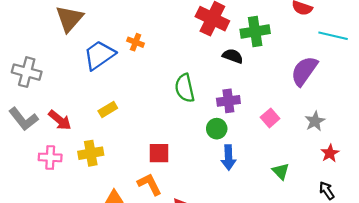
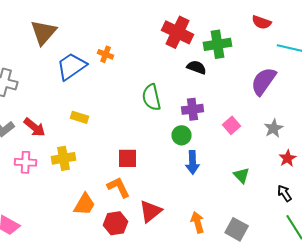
yellow rectangle: (108, 109) -> (80, 117), turned 48

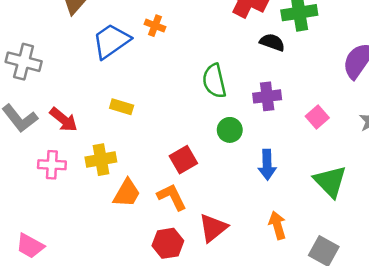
green circle: (182, 135) -> (230, 130), moved
red square: (128, 158) -> (183, 160), turned -30
green triangle: (242, 175) -> (330, 181), size x1.6
orange trapezoid: (85, 204) -> (127, 193), moved
orange arrow: (198, 222) -> (277, 225), moved

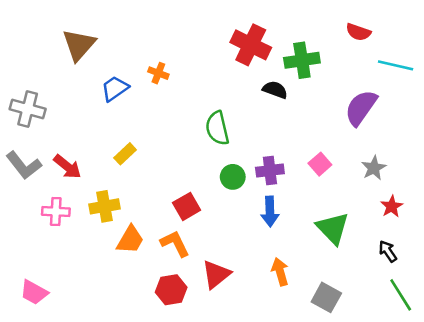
blue trapezoid: (111, 41) -> (115, 88), size x0.7
purple cross: (267, 96) -> (270, 170), moved
yellow rectangle: (122, 107) -> (125, 154), turned -60

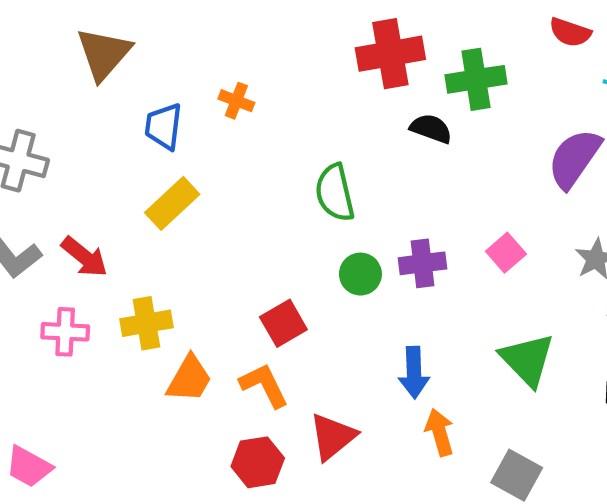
red cross: (251, 45) -> (390, 54), turned -36
blue trapezoid: (115, 88) -> (164, 126), turned -48
yellow rectangle: (125, 154) -> (172, 203), moved, size x1.4
blue arrow: (270, 212) -> (414, 372), moved

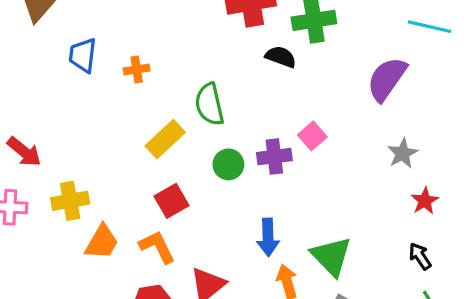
orange cross: (236, 101) -> (137, 69), moved, turned -30
yellow rectangle: (172, 203) -> (165, 139), moved
pink square: (506, 253) -> (312, 136), moved
green triangle: (527, 360) -> (331, 256), moved

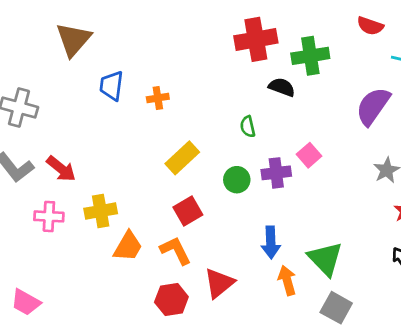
green semicircle: (209, 104) -> (248, 127), moved, size x0.6

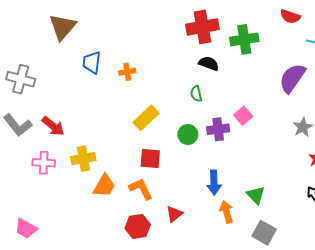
black semicircle: (282, 87) -> (209, 63), moved
red square: (188, 211) -> (150, 159), turned 35
green triangle: (325, 259) -> (256, 195), size x0.7
red triangle: (219, 283) -> (174, 214), size x0.7

